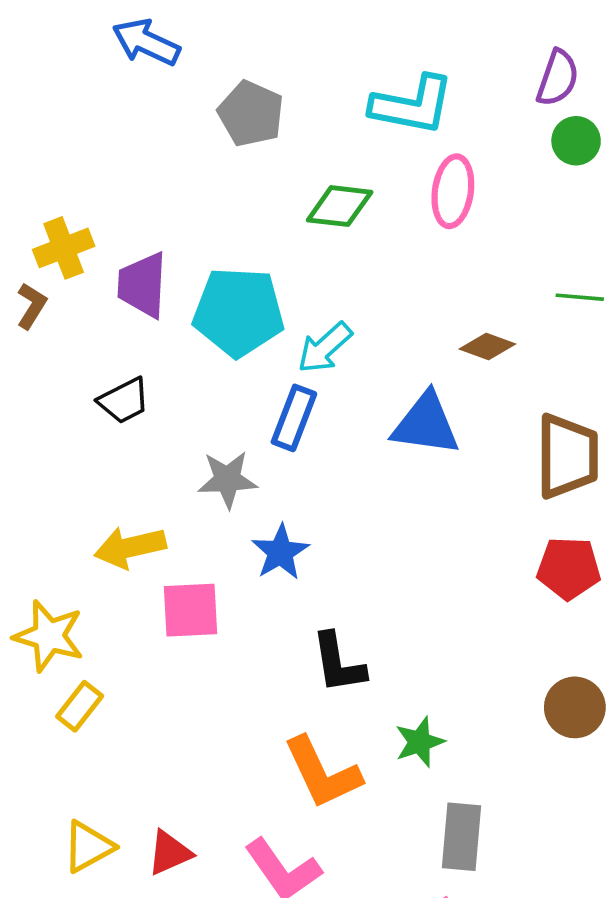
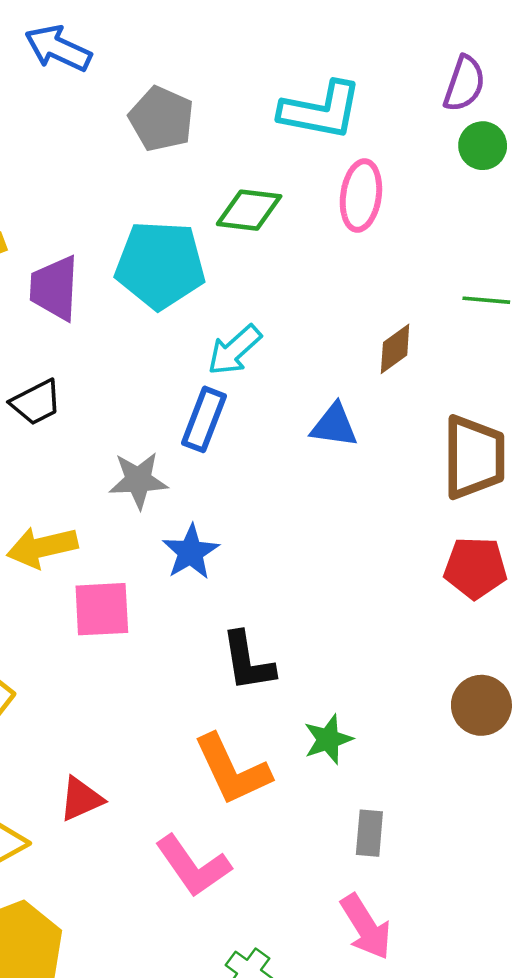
cyan pentagon: (239, 312) -> (160, 265), moved
brown diamond: (487, 346) -> (395, 349), turned -56
blue triangle: (426, 424) -> (334, 425), size x0.7
gray rectangle: (461, 837) -> (369, 833), size x0.7
red triangle: (170, 853) -> (81, 799), moved

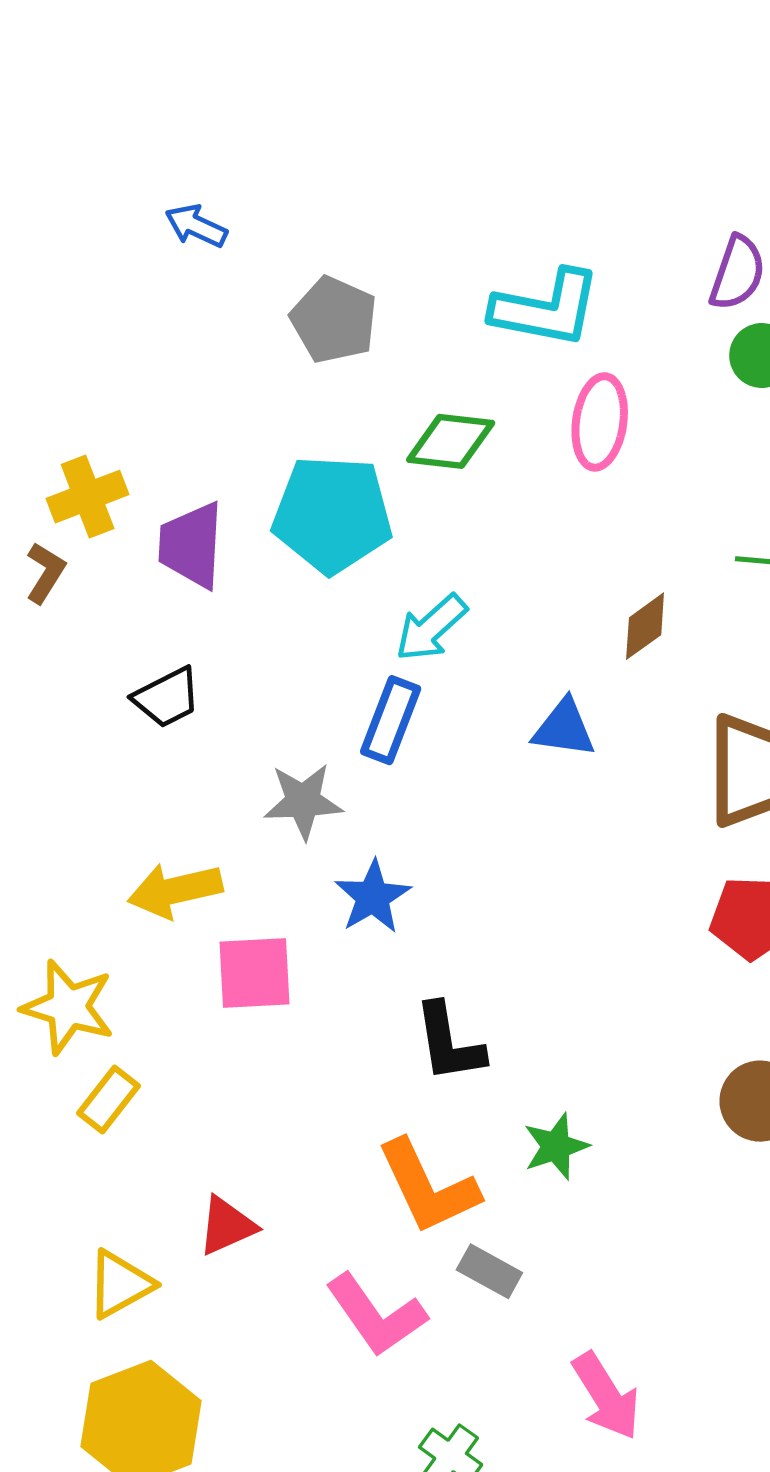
blue arrow: (58, 48) -> (196, 226), size x0.7
gray rectangle: (369, 833) -> (489, 1271), moved, turned -66

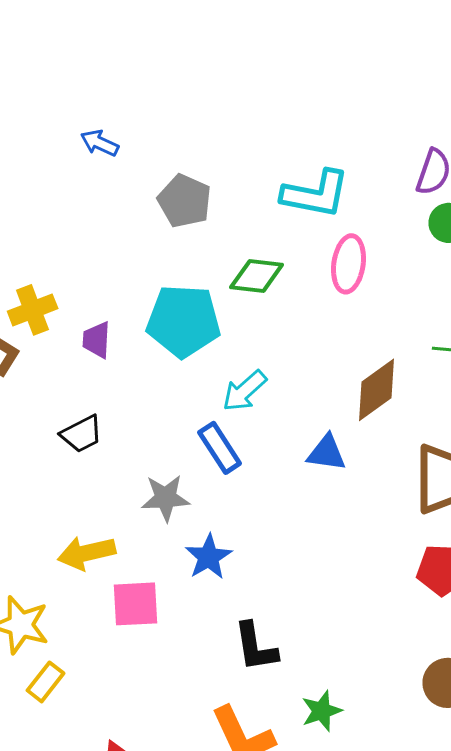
purple trapezoid: (191, 545) -> (97, 340), size x0.7
brown diamond: (645, 626) -> (377, 390), size x1.5
blue rectangle: (391, 720) -> (220, 448), turned -54

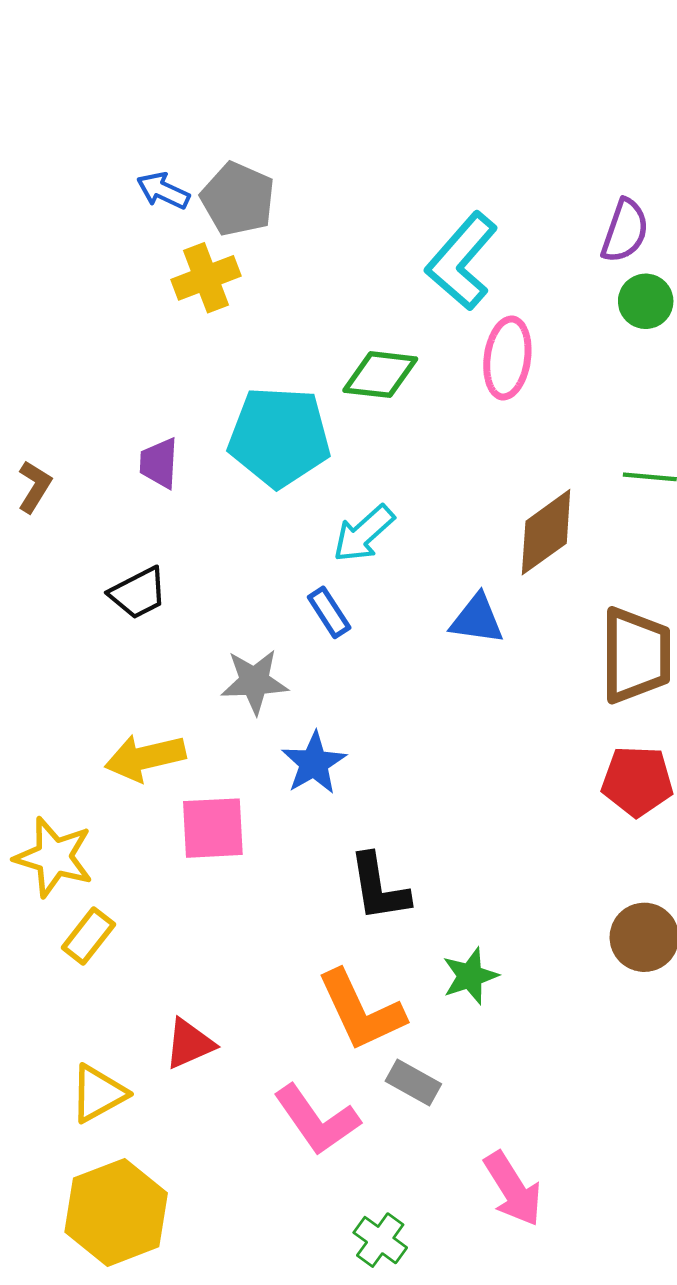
cyan L-shape: (316, 194) -> (462, 261), turned 120
gray pentagon: (185, 201) -> (238, 199), moved
yellow cross: (33, 310) -> (206, 278), moved
blue rectangle: (220, 448) -> (329, 612), size x0.7

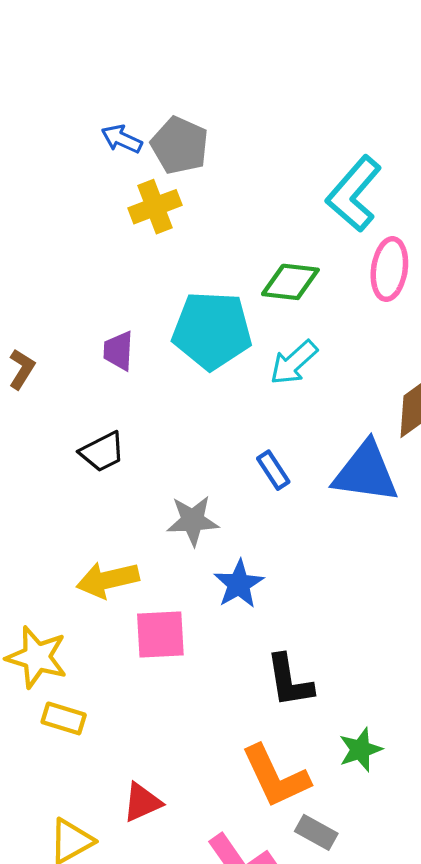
cyan arrow: (364, 534) -> (294, 363), moved
blue rectangle: (329, 612) -> (273, 470), moved
blue triangle: (477, 619) -> (366, 472), size x1.6
yellow rectangle: (88, 936) -> (64, 718), turned 69

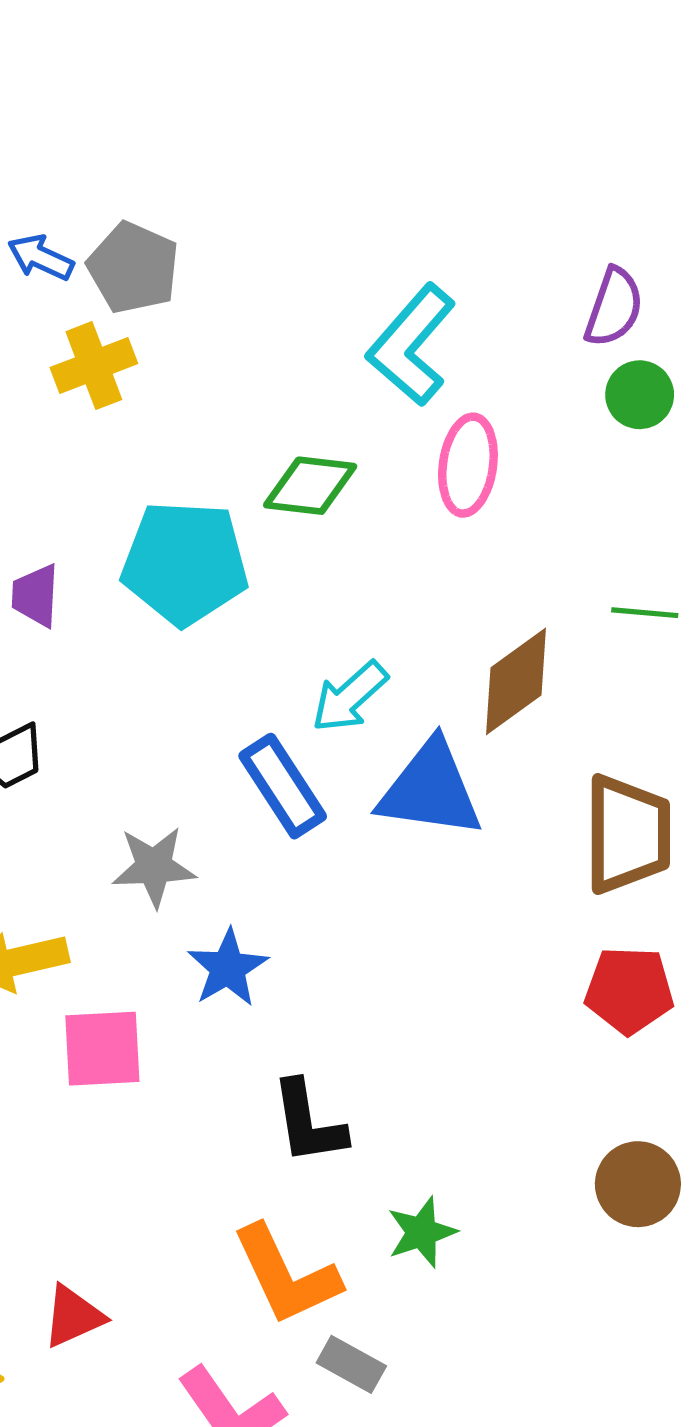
cyan arrow: (294, 363) -> (350, 697), moved
blue rectangle: (273, 470) -> (283, 786), size x1.6

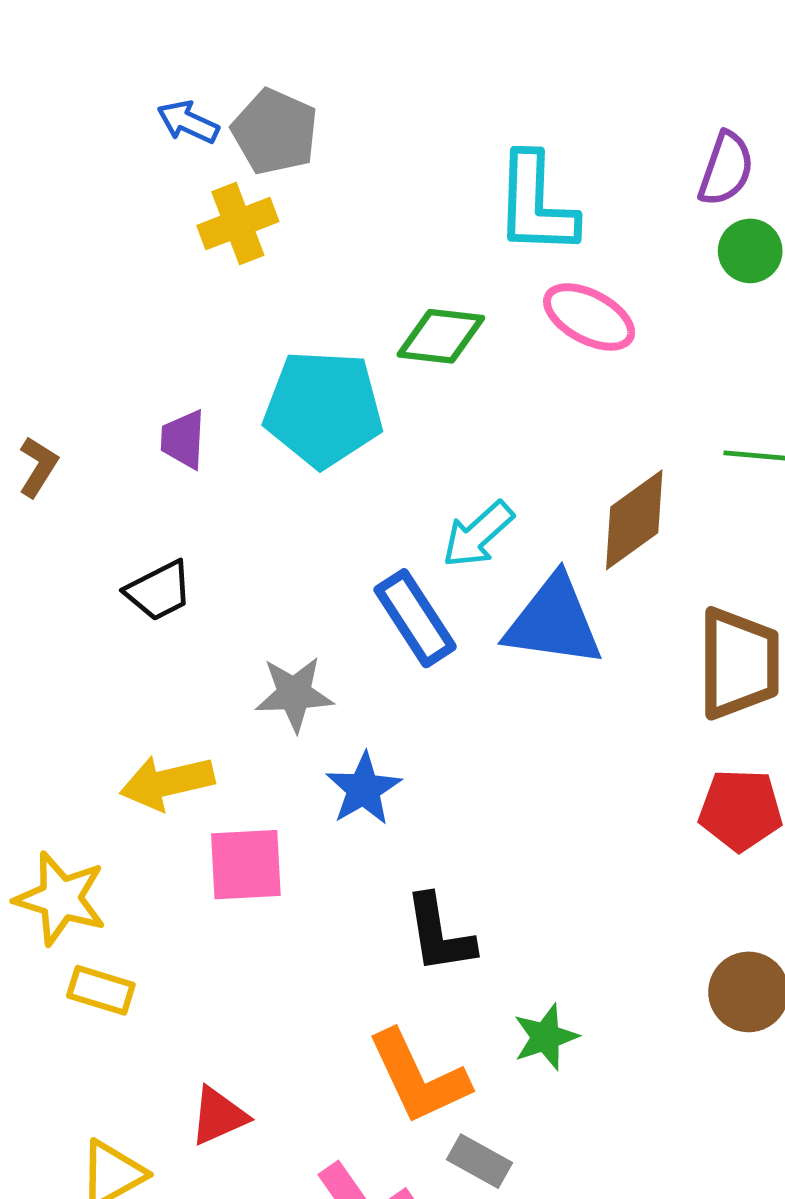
cyan L-shape: (411, 345) -> (536, 204), turned -39
pink ellipse: (468, 465) -> (589, 317), turned -70

